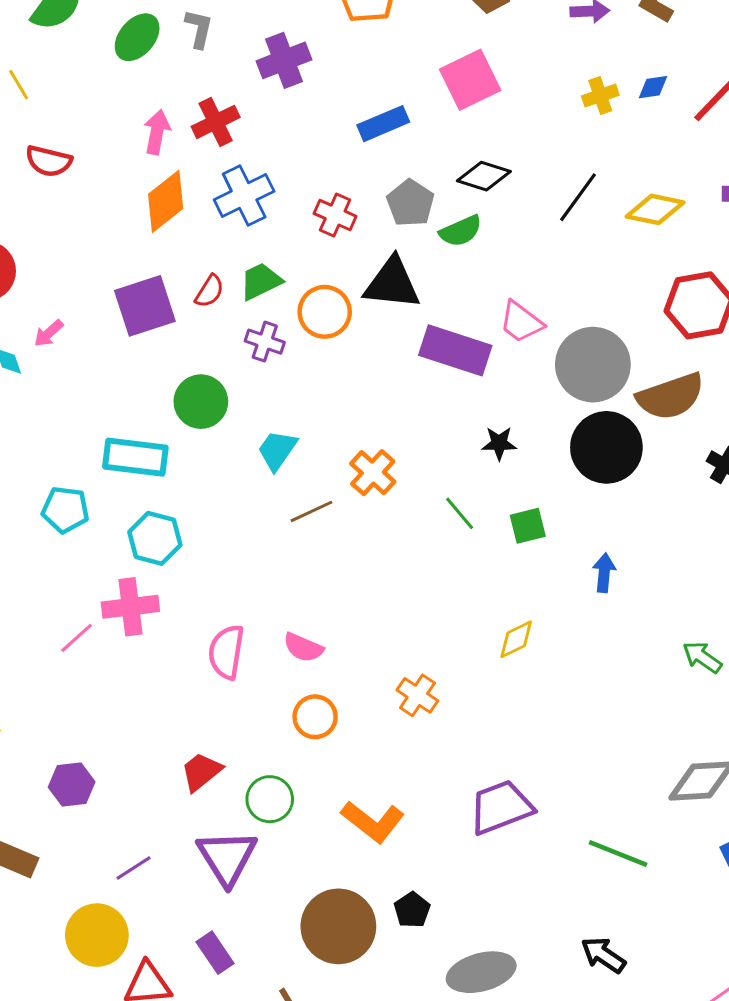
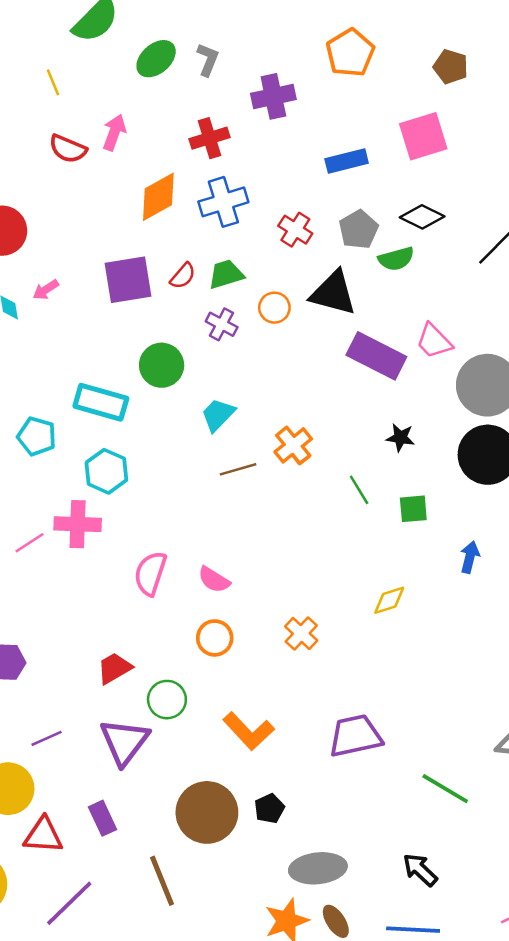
pink arrow: (157, 132) -> (114, 132), moved
orange circle: (325, 312) -> (274, 308), size x0.7

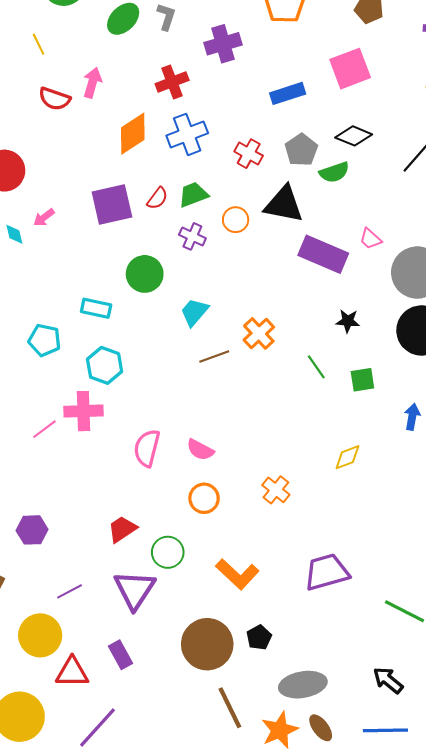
pink trapezoid: (434, 341) -> (370, 239), size x0.7
cyan rectangle: (101, 402) -> (96, 308), size x0.7
brown line: (162, 881) -> (230, 708), moved

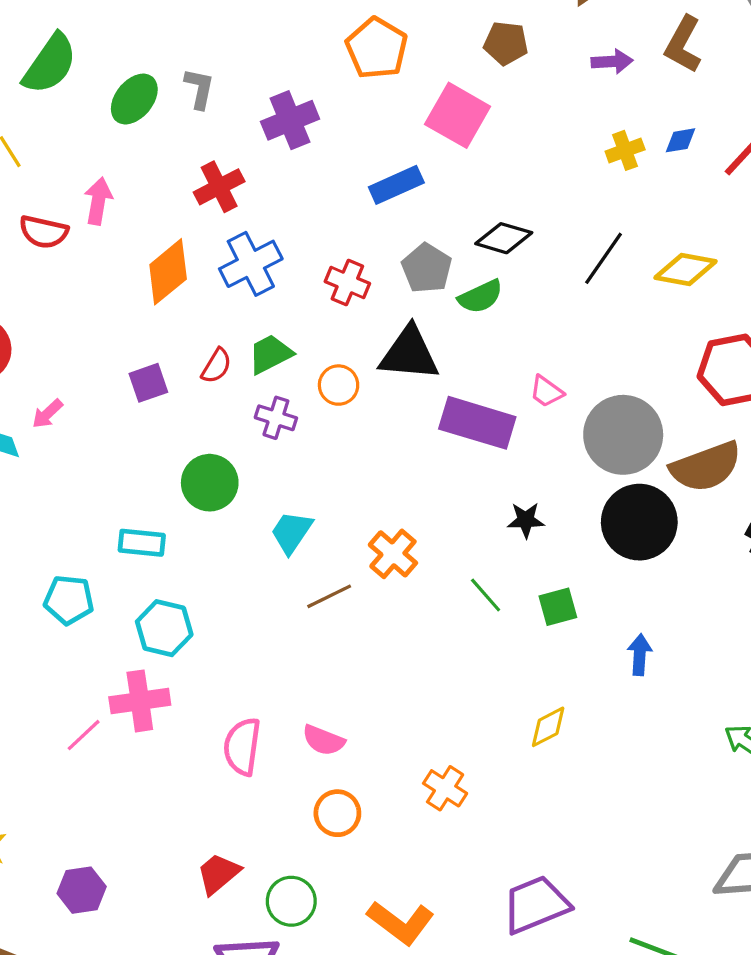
pink square: (350, 69) -> (458, 115), moved, turned -33
purple square: (112, 205) -> (148, 383), size x0.6

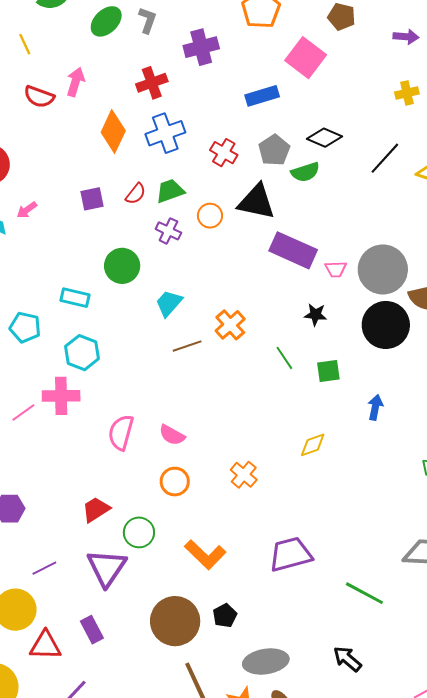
orange diamond: (168, 272) -> (113, 131), turned -33
pink trapezoid: (546, 391) -> (336, 269), moved, turned -45

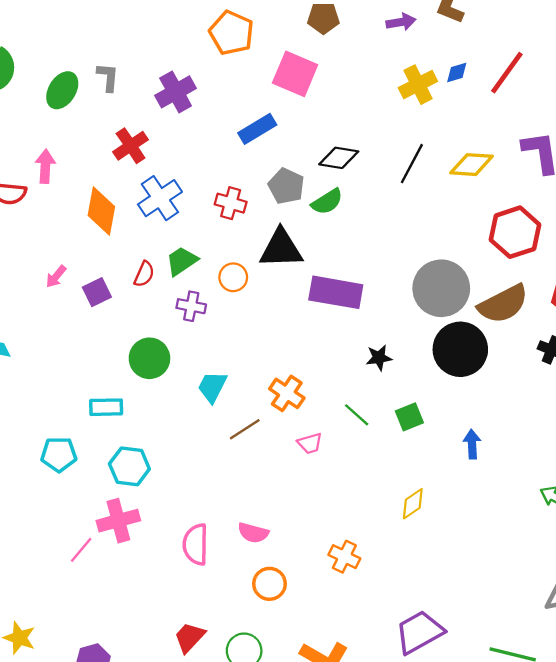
yellow cross: (407, 93) -> (418, 85), size x1.4
pink arrow: (27, 210) -> (56, 277), moved
pink trapezoid: (336, 269) -> (310, 443), moved

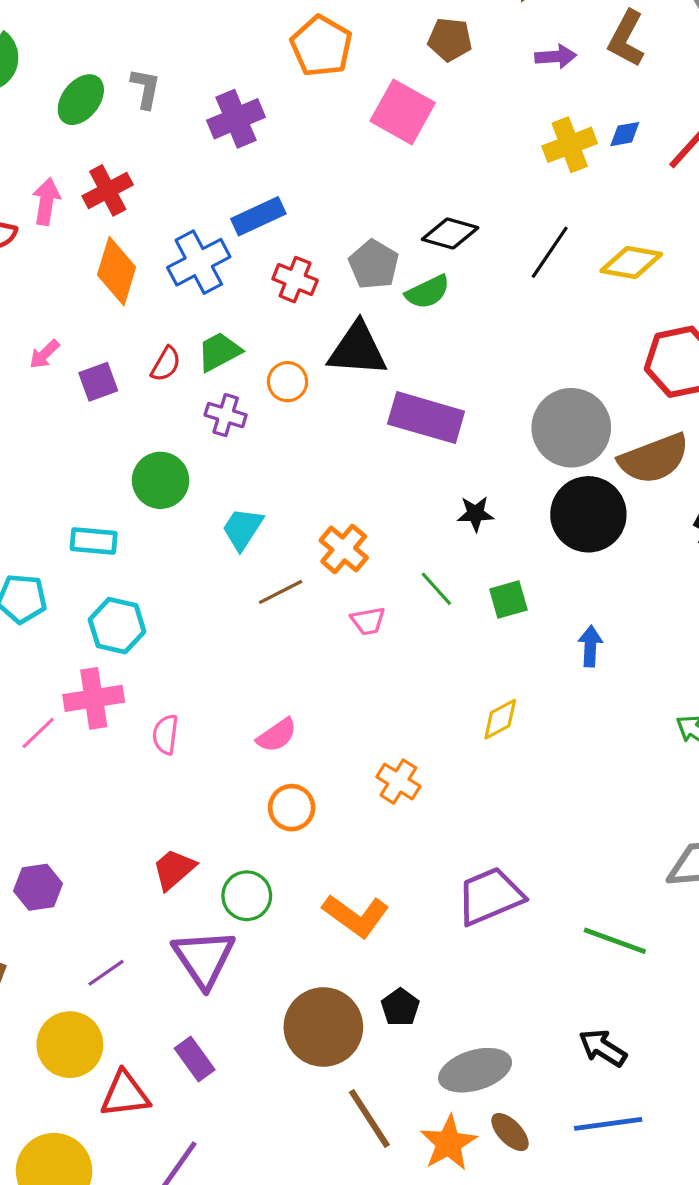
blue rectangle: (257, 129) -> (258, 216), moved
red cross: (131, 146) -> (108, 190), moved
pink semicircle: (253, 533) -> (277, 735), turned -56
pink semicircle: (196, 544) -> (165, 734), moved, size x0.7

